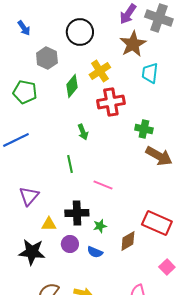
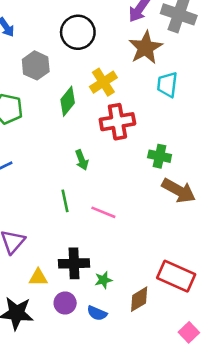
pink line: (103, 185) -> (103, 212), moved

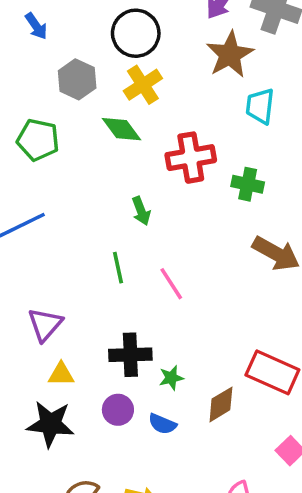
yellow cross: (103, 82) -> (143, 85), moved
green diamond: (68, 101) -> (121, 129), turned -76
green cross: (160, 156) -> (248, 184), moved
pink line: (103, 212) -> (171, 284), turned 35
yellow triangle: (38, 277) -> (61, 374), moved

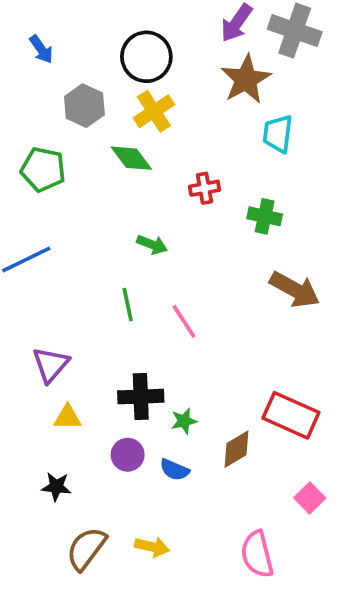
red cross: (191, 158) -> (205, 188), size x0.6
green arrow: (141, 211) -> (152, 245), turned -48
black star: (50, 424) -> (56, 487), moved, size x0.6

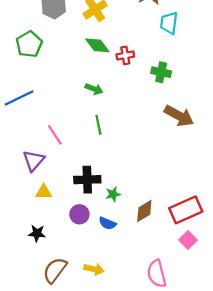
green diamond: (131, 158) -> (97, 45), moved
green pentagon: (43, 169) -> (29, 44), turned 30
green line: (128, 305) -> (98, 125), moved
pink line: (184, 321) -> (55, 135), moved
red rectangle: (291, 415) -> (186, 210), moved, turned -48

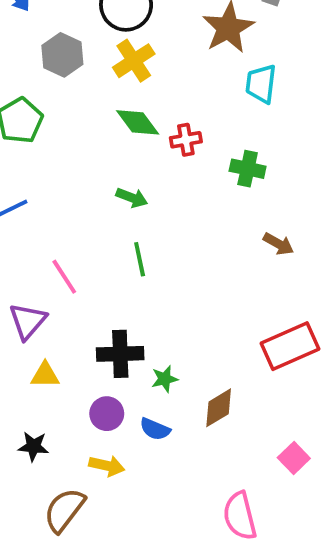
brown arrow: (179, 116) -> (278, 244), size x0.6
red rectangle: (186, 210) -> (290, 346), moved
yellow arrow: (94, 269) -> (107, 466), moved

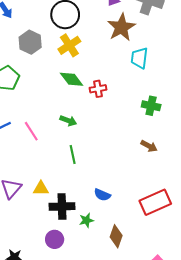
green cross: (248, 169) -> (151, 106), moved
pink line: (64, 277) -> (31, 131), moved
yellow triangle: (45, 375) -> (41, 188), moved
brown diamond: (219, 408) -> (116, 236), turned -40
blue semicircle: (155, 429) -> (102, 195), moved

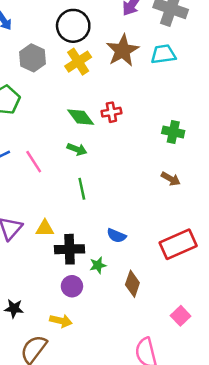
brown star: (121, 27) -> (123, 51), moved
cyan trapezoid: (139, 58) -> (163, 54), moved, turned 75
green diamond: (72, 79) -> (81, 117), moved
purple circle: (55, 239) -> (72, 286), moved

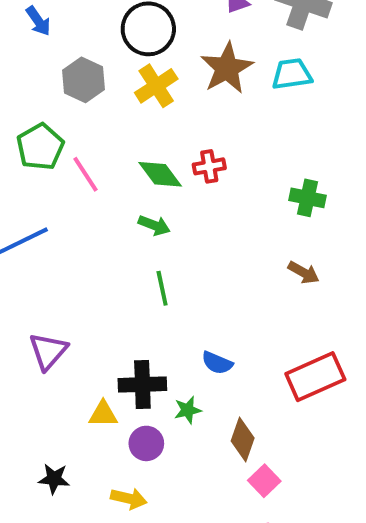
pink line: (34, 162) -> (85, 174), moved
yellow triangle: (45, 228) -> (103, 414), moved
pink square: (181, 316) -> (264, 481), moved

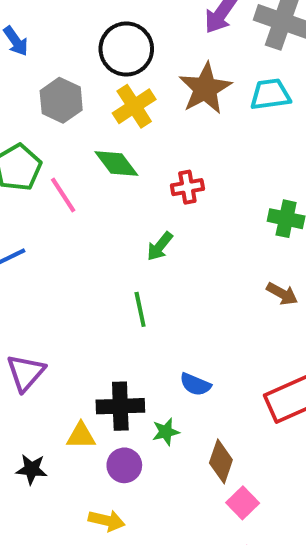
green diamond: (160, 174) -> (116, 163), moved
green arrow: (154, 225) -> (160, 246), moved, turned 108
black star: (54, 479) -> (32, 469), moved

